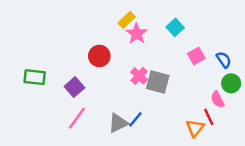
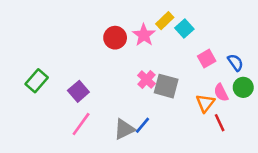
yellow rectangle: (127, 20) -> (165, 21), moved
red circle: (99, 56) -> (115, 38), moved
green rectangle: (35, 77) -> (37, 81), turned -55
pink semicircle: (217, 99) -> (221, 93), moved
orange triangle: (195, 128) -> (205, 103), moved

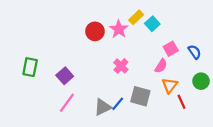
green rectangle: (37, 81) -> (30, 67), turned -30
gray square: (166, 86) -> (140, 96), moved
green circle: (243, 87) -> (201, 81), moved
pink semicircle: (221, 93) -> (161, 66), moved, turned -120

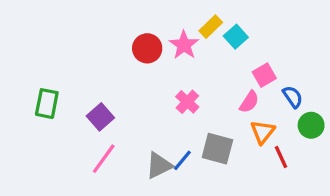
blue semicircle: (195, 52) -> (293, 97), moved

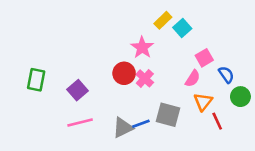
pink star: (184, 45) -> (142, 47), moved
red circle: (147, 48) -> (124, 73), moved
pink line: (104, 159) -> (80, 122), turned 40
blue line: (182, 160) -> (141, 124), turned 30

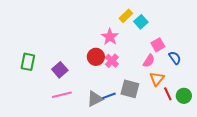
green circle: (240, 97) -> (184, 96), moved

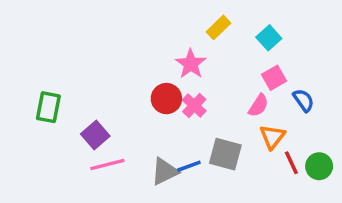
cyan square: (141, 22) -> (269, 38), moved
purple square: (60, 70) -> (95, 135), moved

